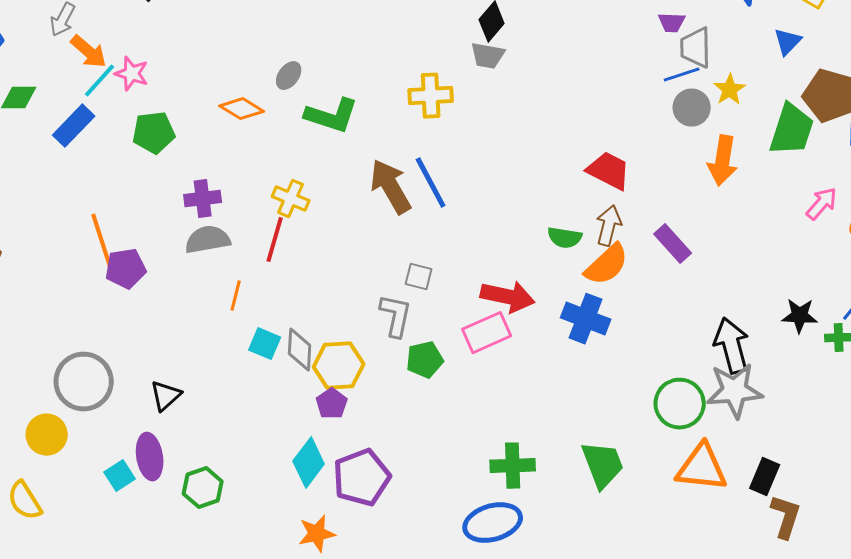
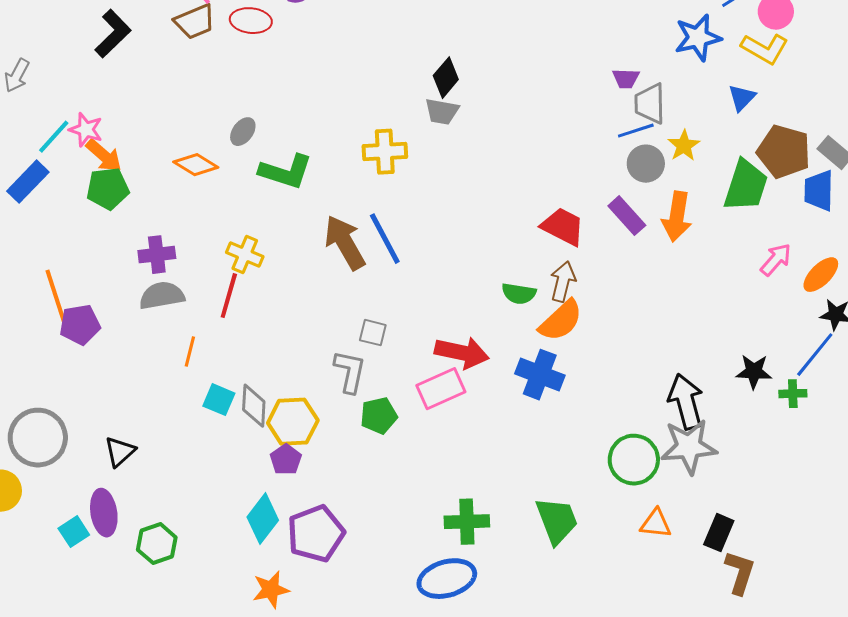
orange arrow: (89, 52) -> (104, 156), moved
purple rectangle: (673, 244) -> (627, 216), moved
orange triangle: (702, 468) -> (656, 524), size x0.6

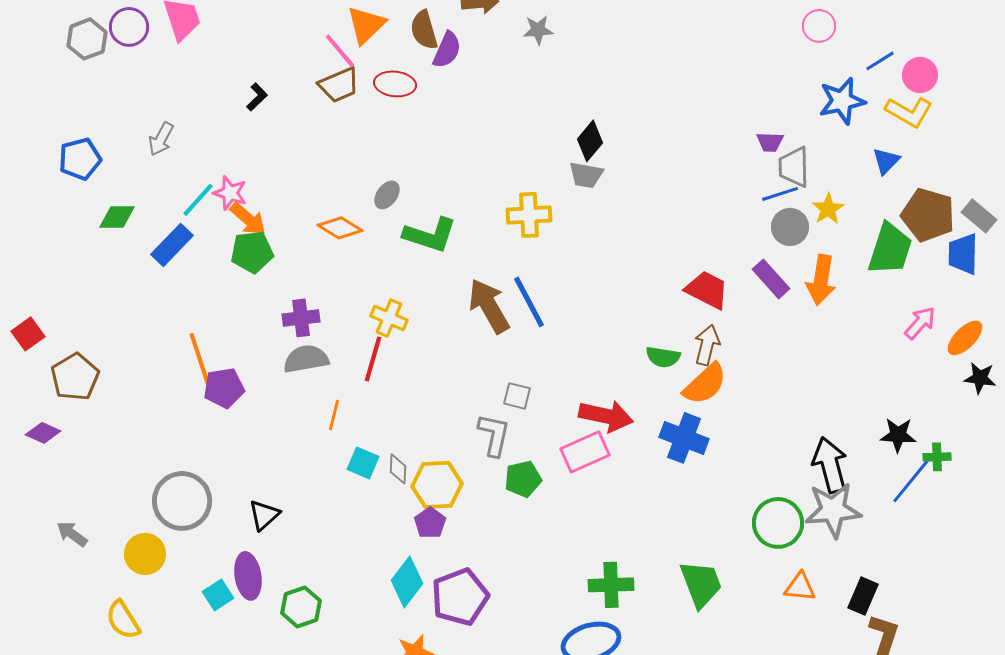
black L-shape: (113, 34) -> (257, 97), size x0.6
blue line: (815, 355) -> (911, 481), moved
gray diamond: (254, 406) -> (398, 469), size x0.7

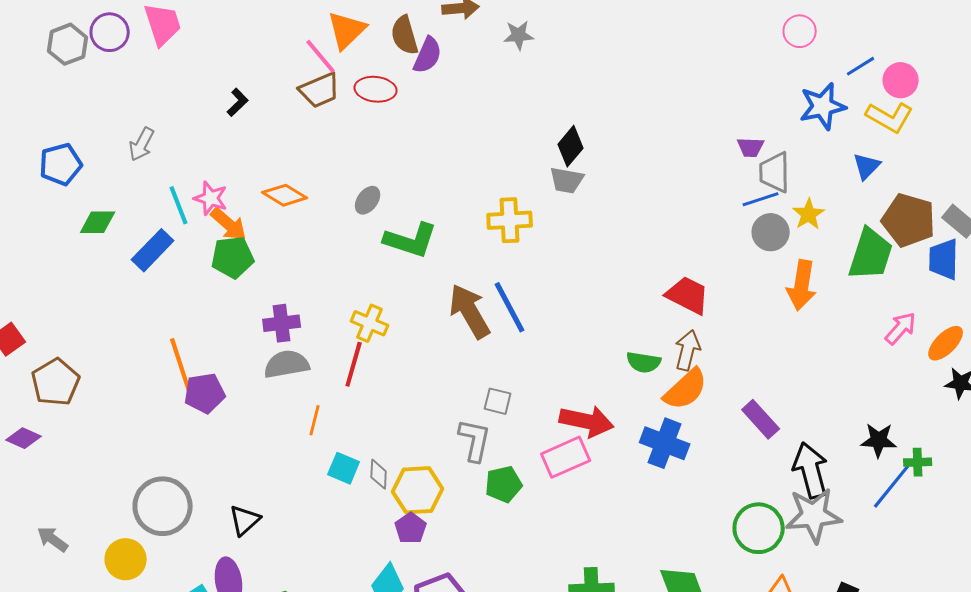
cyan line: (198, 200) -> (179, 205), turned -63
orange diamond: (340, 228) -> (285, 195), moved
purple rectangle: (771, 279) -> (761, 419), moved

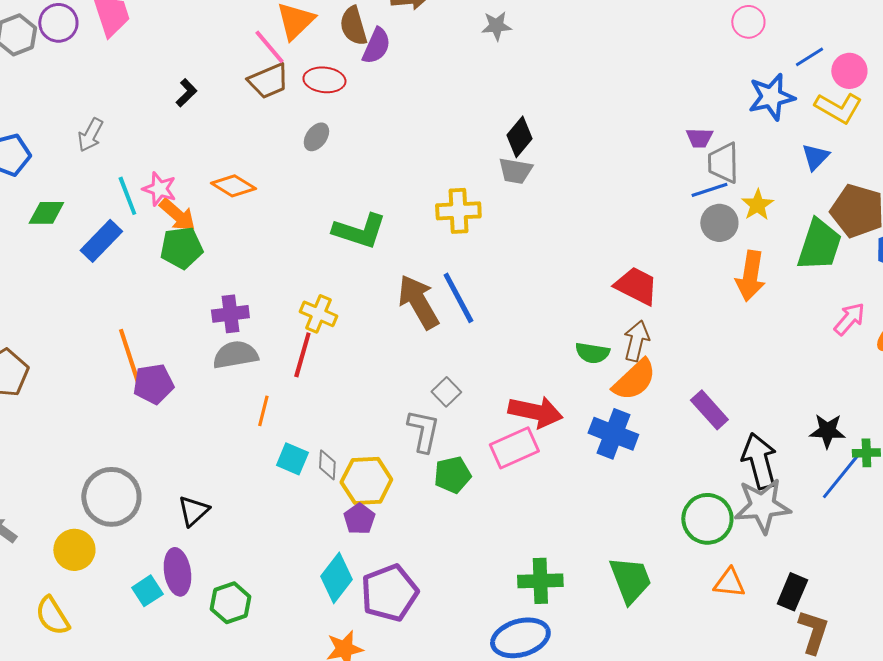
gray star: (519, 35) -> (496, 26), moved
gray ellipse: (368, 200) -> (316, 137), moved
gray square: (498, 401) -> (446, 392), turned 32

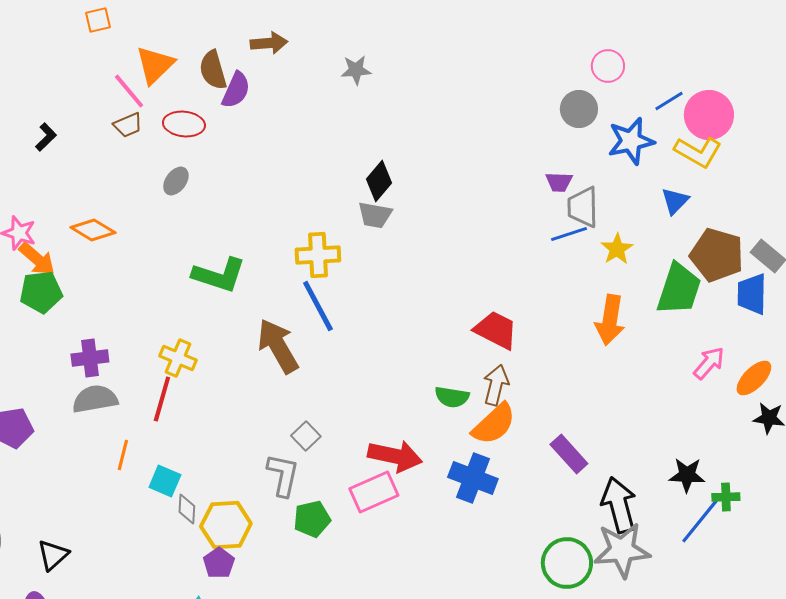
pink circle: (849, 71) -> (709, 115), size x1.4
brown trapezoid: (268, 81) -> (128, 125), size x0.7
gray circle: (719, 223) -> (579, 109), moved
blue line: (458, 298) -> (318, 306), moved
cyan square: (292, 459) -> (165, 481), moved

